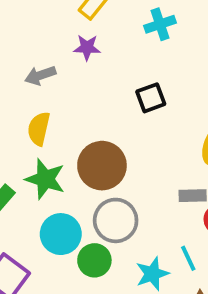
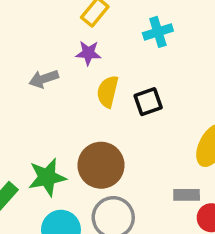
yellow semicircle: (39, 129) -> (108, 92), moved
green star: (45, 179) -> (47, 177), turned -30

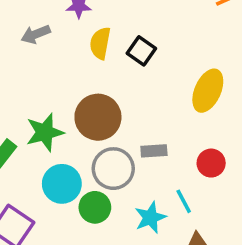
black square: (148, 102) -> (141, 51), turned -32
gray rectangle: (187, 195) -> (154, 151), moved

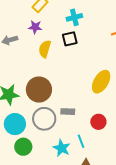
black square: (141, 51) -> (70, 39), moved, turned 35
green circle: (95, 207) -> (23, 147), moved
cyan star: (150, 218) -> (62, 148), turned -30

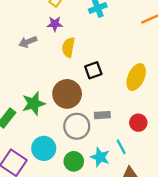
black square: (70, 39) -> (93, 70), moved
cyan circle: (15, 124) -> (44, 148), moved
green circle: (23, 147) -> (74, 161), moved

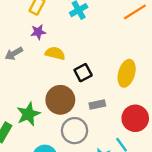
yellow semicircle: (68, 47) -> (55, 53), turned 102
gray rectangle: (102, 115) -> (97, 105), moved
red circle: (138, 123) -> (135, 118), size x1.5

